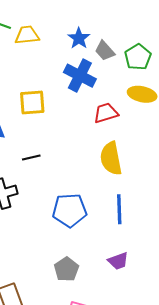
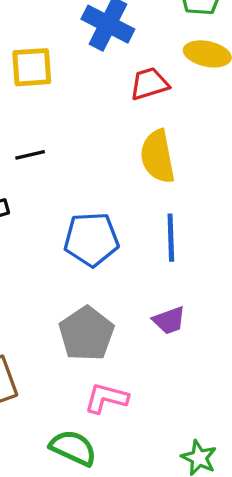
gray pentagon: (66, 269) -> (86, 334), size x1.4

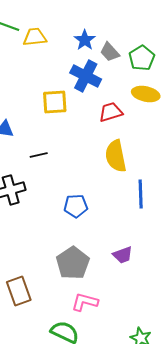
yellow square: (32, 67) -> (55, 102), moved
blue line: (171, 238) -> (141, 194), moved
blue pentagon: (91, 239) -> (76, 206), size x0.7

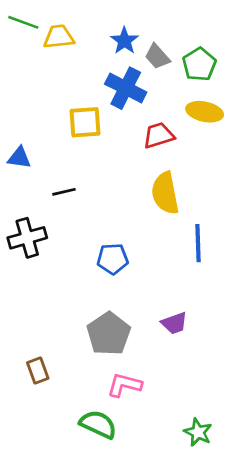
brown rectangle: (19, 291) -> (38, 370), size x0.7

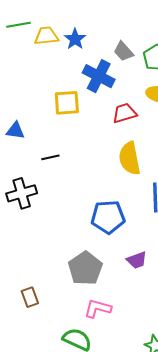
green line: (23, 22) -> (19, 25), turned -30
blue star: (124, 41) -> (75, 39), moved
blue pentagon: (113, 259) -> (108, 217), moved, size x1.4

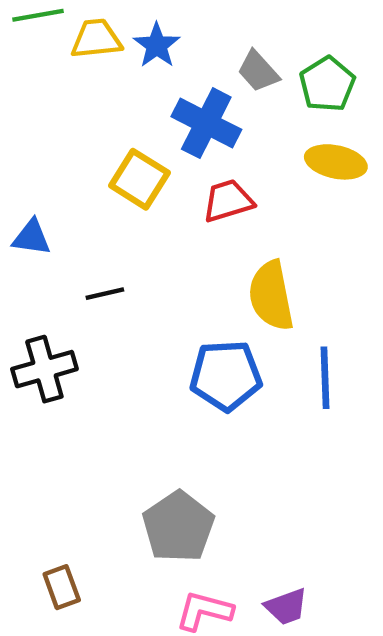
yellow square: (67, 103) -> (139, 179), turned 36
red trapezoid: (124, 113) -> (228, 201), moved
blue pentagon: (108, 217) -> (226, 376), moved
purple trapezoid: (137, 260) -> (286, 607), moved

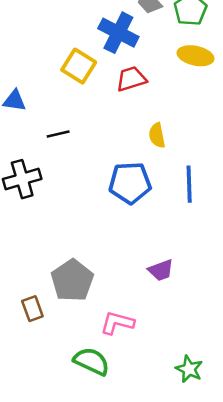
yellow semicircle: (271, 296) -> (157, 135), size x0.6
gray pentagon: (178, 527) -> (72, 280), moved
purple trapezoid: (286, 607) -> (161, 270), moved

